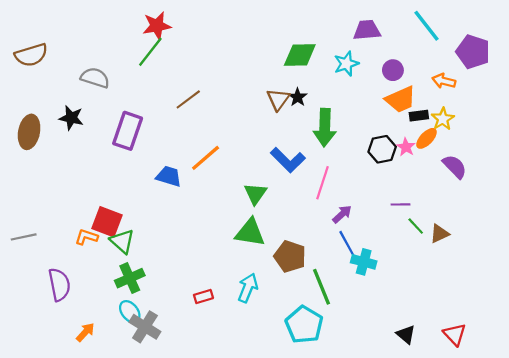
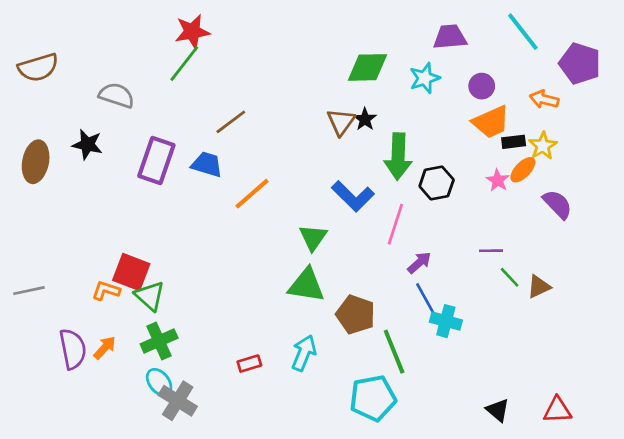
black hexagon: (382, 149) -> (437, 183), moved
blue trapezoid: (169, 176) -> (207, 164), moved
cyan pentagon: (304, 325) -> (373, 398), turned 30
orange arrow: (85, 332) -> (105, 348), moved
red triangle: (455, 334) -> (557, 410), turned -50

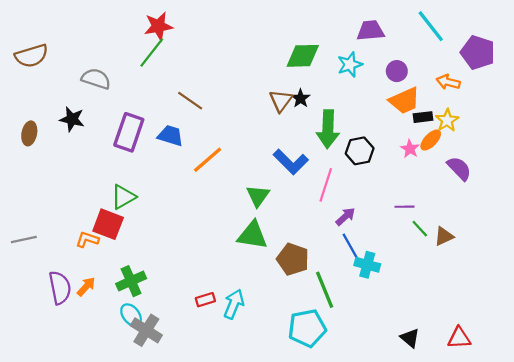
brown line: (231, 122) -> (190, 101), turned 72
brown ellipse: (36, 162) -> (29, 133), size x0.7
green triangle: (150, 296) -> (123, 197), moved, turned 48
cyan arrow: (304, 353) -> (234, 304), moved

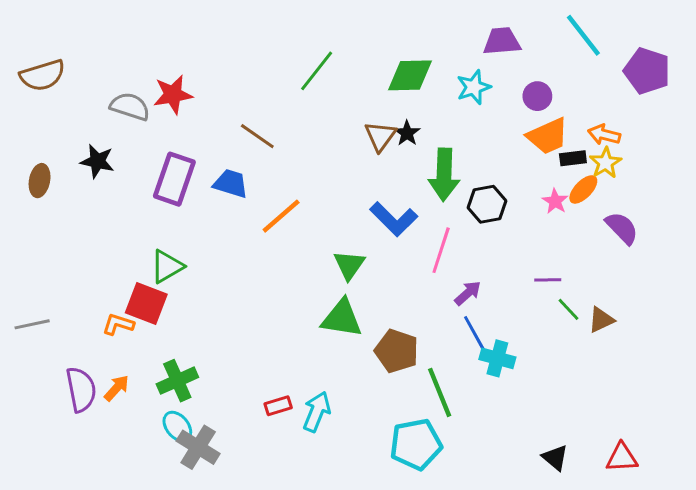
red star: (158, 26) -> (173, 95), moved
green line: (152, 52) -> (317, 71), moved
orange arrow: (448, 82) -> (604, 135), moved

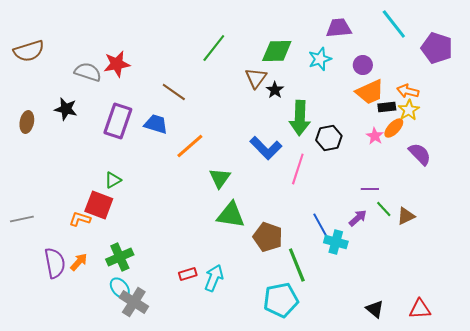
brown triangle: (380, 136) -> (256, 78), moved
green triangle: (349, 265) -> (220, 178), moved
green triangle: (167, 266) -> (113, 180), size x0.7
purple arrow: (468, 293) -> (358, 218), moved

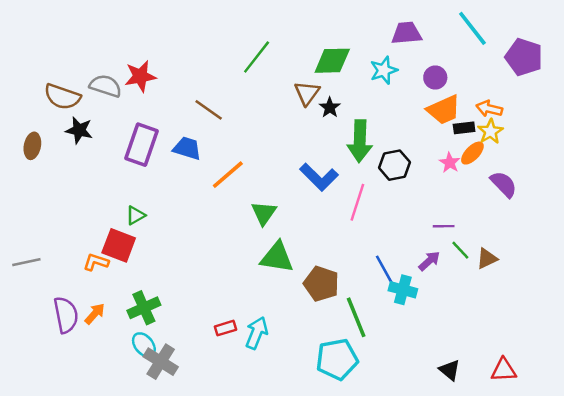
brown semicircle: (29, 51) -> (62, 97), moved, turned 36

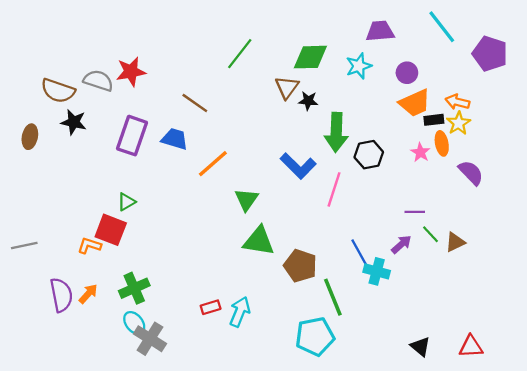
black star: (330, 107) -> (308, 101), turned -30
orange ellipse: (472, 153) -> (442, 143), turned -55

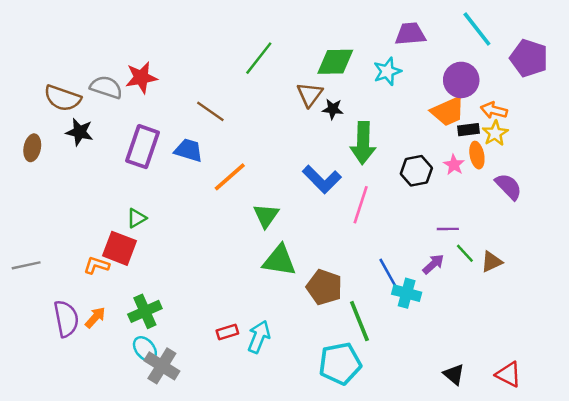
purple circle: (407, 73) -> (461, 80), moved, size x1.5
black hexagon: (369, 155) -> (416, 171), moved
red triangle: (471, 347) -> (508, 374), turned 30

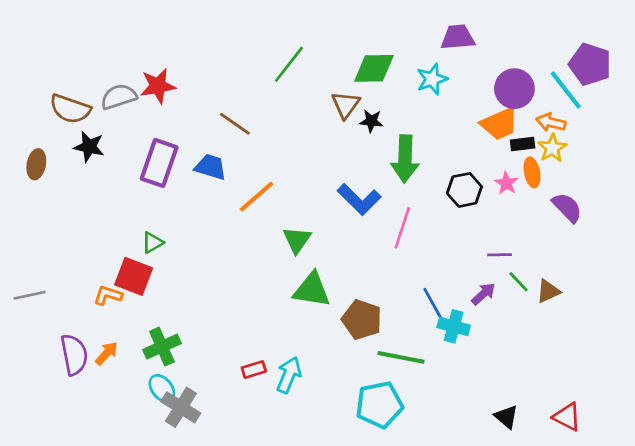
cyan line: (477, 29) -> (566, 90), moved
gray semicircle: (106, 87) -> (119, 97), turned -36
green line: (359, 321) -> (401, 357), turned -57

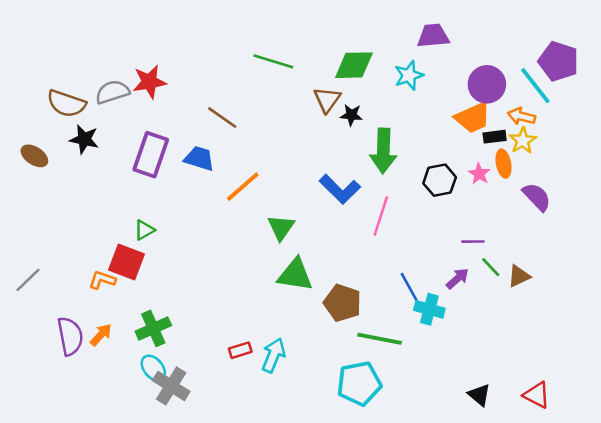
green line: (289, 64) -> (273, 61), turned 69
brown ellipse: (36, 164) -> (34, 156), turned -68
gray line: (30, 295) -> (28, 280), turned -32

